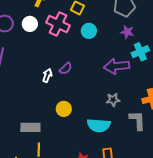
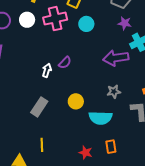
pink cross: (58, 24) -> (55, 19), turned -35
yellow circle: (64, 109) -> (76, 101), moved
gray rectangle: (30, 127) -> (39, 107), moved, turned -54

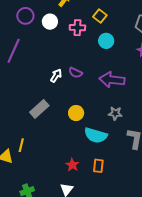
pink cross: (55, 19) -> (77, 28), size x0.7
purple arrow: (116, 58) -> (112, 80), moved
purple semicircle: (65, 63) -> (75, 73), turned 56
yellow line: (42, 145) -> (21, 145), moved

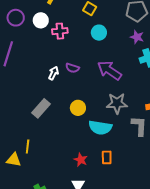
pink cross: (77, 28) -> (60, 31), moved
purple arrow: (112, 80) -> (109, 70), turned 35
gray star: (115, 113) -> (117, 103), size x1.5

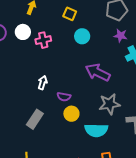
purple semicircle: (72, 68) -> (64, 97), moved

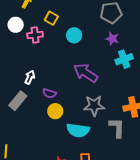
yellow square: (70, 14) -> (51, 18), moved
gray rectangle: (35, 119) -> (18, 101), moved

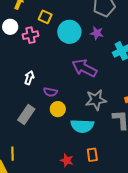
cyan circle: (74, 35) -> (69, 32), size x1.5
purple star: (112, 39) -> (97, 33), moved
gray rectangle: (18, 101) -> (26, 114), moved

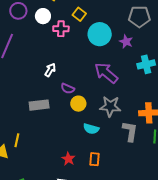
yellow circle: (58, 109) -> (78, 104), moved
gray rectangle: (26, 114) -> (39, 105), turned 36
cyan semicircle: (82, 126) -> (91, 129), size x0.7

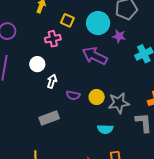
white circle: (43, 16) -> (37, 64), moved
cyan circle: (100, 34) -> (98, 23), moved
purple arrow: (106, 73) -> (95, 56), moved
yellow circle: (78, 104) -> (97, 97), moved

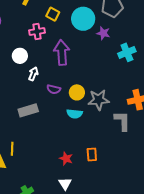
purple arrow: (95, 56) -> (62, 53), moved, turned 55
cyan semicircle: (105, 129) -> (75, 114), moved

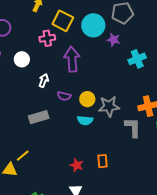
yellow square: (53, 14) -> (63, 21), size x1.5
white circle: (20, 56) -> (22, 59), moved
yellow line: (12, 149) -> (23, 156), turned 48

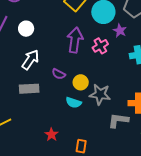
pink cross: (47, 38) -> (100, 46), moved, turned -35
white arrow: (44, 81) -> (30, 60), moved, size x1.5
gray L-shape: (133, 127) -> (118, 120), turned -95
red star: (77, 165) -> (51, 135), moved

